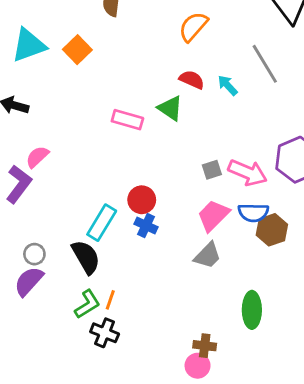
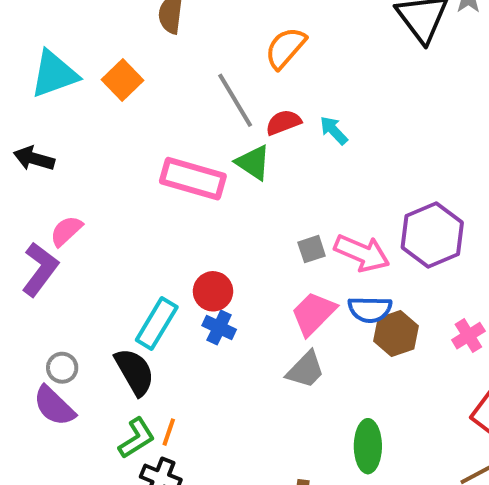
gray line: (265, 64) -> (235, 100), moved
red semicircle: (192, 80) -> (283, 122), turned -45
pink rectangle: (127, 120) -> (193, 179), size x1.4
purple semicircle: (29, 281) -> (54, 406), turned -88

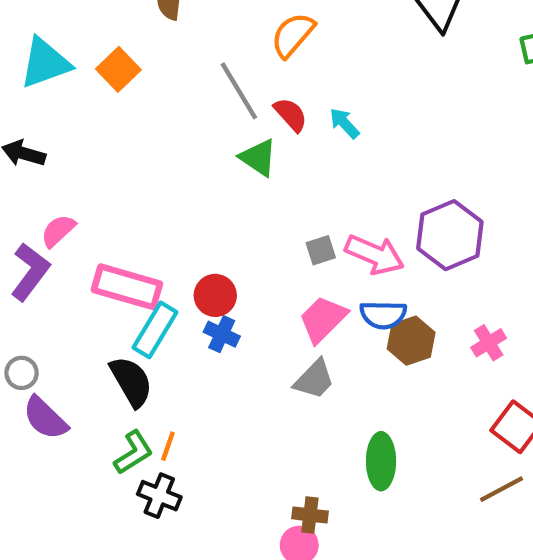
red semicircle: (283, 122) -> (291, 115), turned 69
pink rectangle: (193, 179) -> (127, 287), moved
gray circle: (62, 368) -> (22, 373), moved

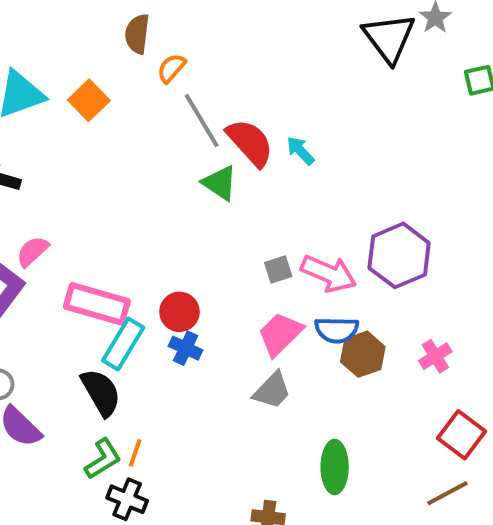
orange semicircle: (293, 35) -> (171, 68), moved, size x0.7
red semicircle: (291, 115) -> (250, 143), size x1.5

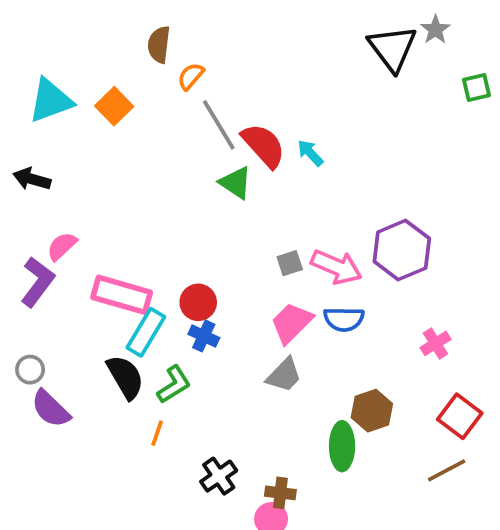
brown hexagon: (363, 354) -> (372, 411), moved
green L-shape: (103, 459) -> (174, 385), moved
black cross: (127, 499) -> (219, 476), moved, turned 33

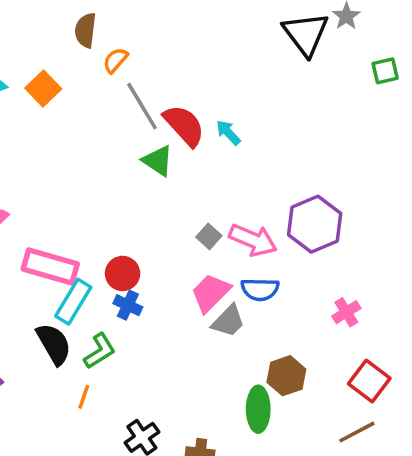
gray square: (290, 263) -> (209, 236), turned -30
gray trapezoid: (284, 375) -> (228, 321), moved

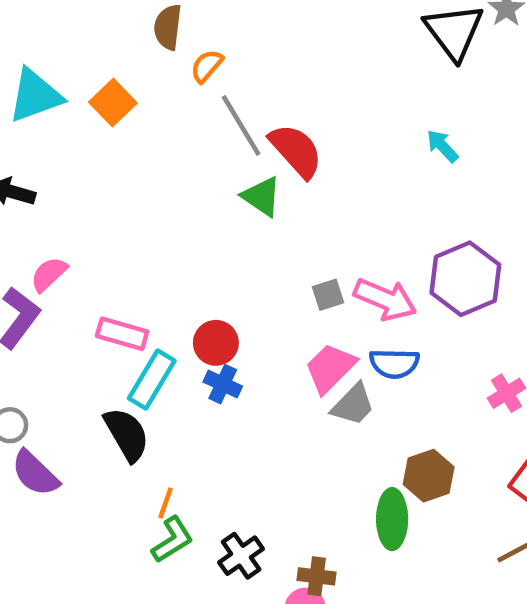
cyan arrow: (228, 132) -> (442, 146), moved
gray square: (209, 236) -> (328, 295), turned 30
pink rectangle: (50, 266) -> (122, 334), size x0.7
green L-shape: (100, 351) -> (172, 540), moved

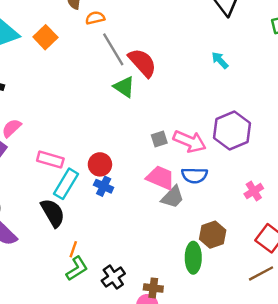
orange semicircle: (207, 66) -> (95, 18), turned 36
pink trapezoid: (330, 368) -> (161, 178), turned 68

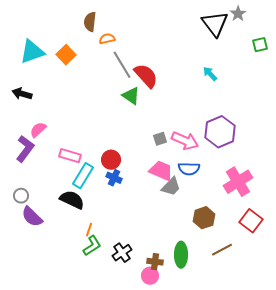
pink cross: (254, 191) -> (238, 182), size x1.8
black semicircle: (53, 213) -> (72, 200), turned -35
green ellipse: (193, 258) -> (181, 255), moved
brown line: (261, 273) -> (222, 250), moved

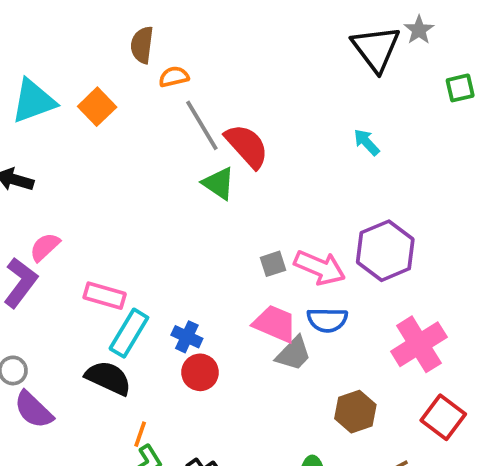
red circle: (111, 160) -> (200, 372), moved

